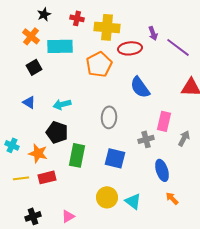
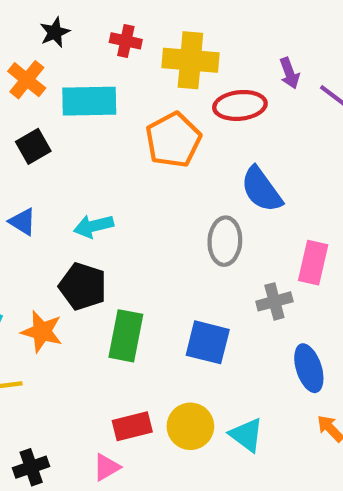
gray ellipse: (109, 117) -> (225, 241), moved
red rectangle: (47, 177) -> (132, 426), moved

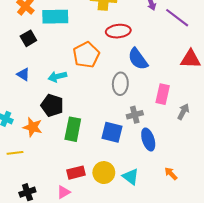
red ellipse: (240, 105) -> (118, 31), moved
orange pentagon: (173, 140) -> (86, 55), moved
gray cross: (274, 301) -> (135, 115), moved
blue ellipse: (309, 368) -> (148, 139), moved

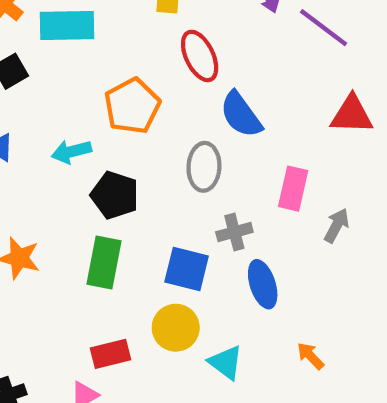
red ellipse: (118, 31) -> (200, 56), turned 70
black pentagon: (52, 105) -> (115, 195), moved
yellow circle: (104, 173) -> (176, 328), moved

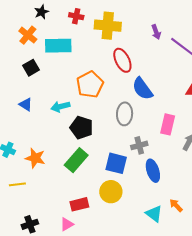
green rectangle: (104, 262) -> (76, 160), turned 30
cyan triangle: (226, 362) -> (154, 214), moved

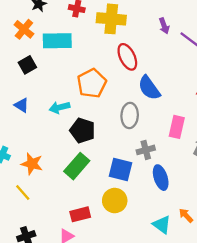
yellow line: (17, 184) -> (23, 192), moved, turned 56

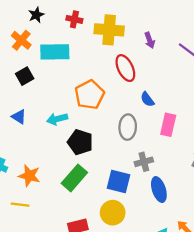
purple arrow: (164, 26) -> (150, 40), moved
blue semicircle: (149, 88) -> (147, 99), size x0.6
pink rectangle: (177, 127) -> (168, 125), moved
yellow line: (23, 192) -> (20, 205), turned -42

